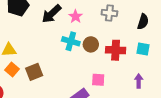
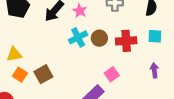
cyan cross: (71, 41) -> (78, 37), turned -36
pink square: (98, 80) -> (112, 74), turned -32

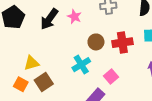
cyan cross: (78, 37) -> (81, 65), moved
yellow triangle: (14, 54) -> (31, 63), moved

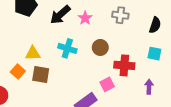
red cross: (122, 43) -> (124, 65), moved
cyan cross: (81, 65) -> (67, 48), moved, turned 36
brown square: (44, 82) -> (41, 75), turned 30

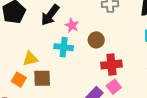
pink star: (85, 18) -> (72, 25), moved
red cross: (124, 65) -> (111, 65), moved
pink square: (107, 84) -> (114, 87), moved

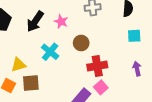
pink star: (72, 25) -> (61, 21), moved
cyan cross: (64, 47) -> (50, 52), turned 36

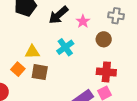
brown circle: (81, 43) -> (104, 39), moved

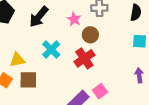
pink star: (83, 21) -> (74, 19), moved
red cross: (106, 72) -> (84, 58), moved, turned -30

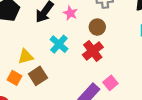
pink star: (74, 19) -> (70, 13), moved
brown square: (28, 80) -> (38, 76), turned -30

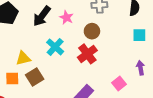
orange square: (14, 78) -> (12, 79), turned -32
pink square: (110, 83) -> (119, 84), moved

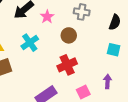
red cross: (87, 54) -> (67, 65), moved

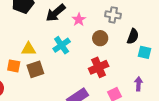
black semicircle: (115, 22) -> (133, 36), moved

